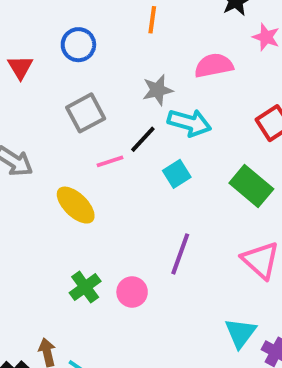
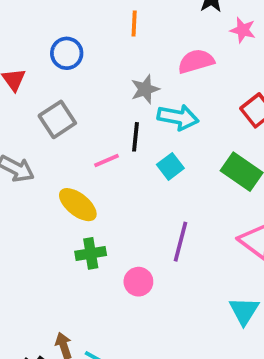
gray square: (86, 113) -> (57, 119), moved
black line: (143, 139) -> (135, 137), turned -32
green cross: (85, 287) -> (91, 253), moved, turned 32

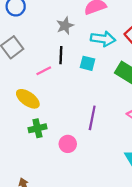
cyan arrow: (178, 117) -> (103, 39), moved
cyan square: (170, 166) -> (88, 63), moved, turned -35

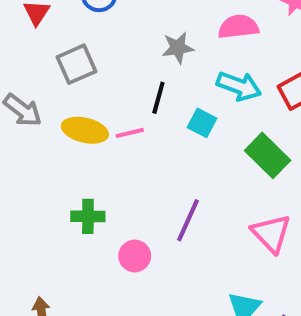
pink line: (44, 71) -> (130, 133), moved
yellow ellipse: (28, 99) -> (85, 130), moved, turned -35

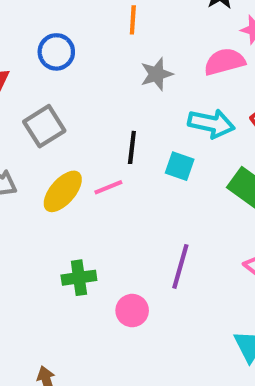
pink semicircle: (238, 27) -> (224, 62), moved
gray star: (178, 48) -> (157, 74), moved
yellow ellipse: (85, 130) -> (63, 191), turned -54

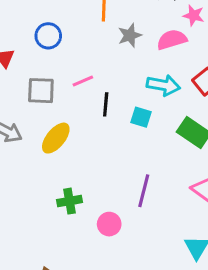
gray star: (157, 74) -> (130, 35), moved
gray square: (44, 126) -> (41, 91), turned 36
pink line: (108, 187) -> (83, 81), moved

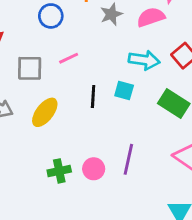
blue circle: (48, 36) -> (51, 16), moved
black line: (106, 104) -> (93, 97), moved
pink circle: (109, 224) -> (94, 169), moved

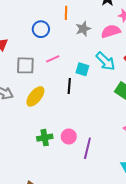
cyan arrow: (144, 60) -> (105, 61), turned 35
cyan square: (124, 91) -> (82, 69), moved
purple line: (128, 159) -> (87, 148), moved

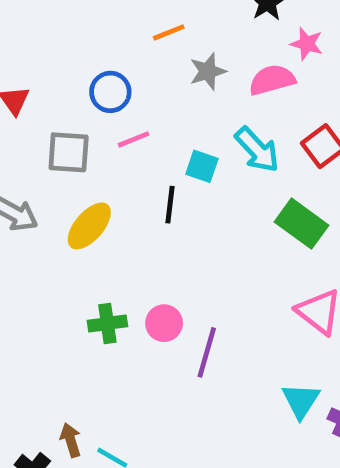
orange line: (66, 13) -> (169, 32), turned 64
blue circle: (41, 29) -> (110, 92), moved

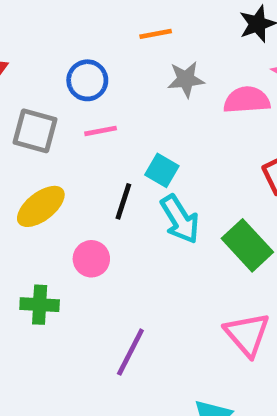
cyan arrow: (257, 150) -> (180, 219), moved
pink circle: (164, 323) -> (91, 259), moved

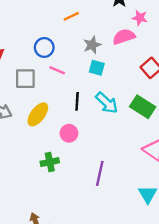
gray star: (186, 79) -> (92, 45), moved
pink line: (101, 131) -> (57, 70), turned 49
cyan square: (162, 170) -> (97, 68), moved

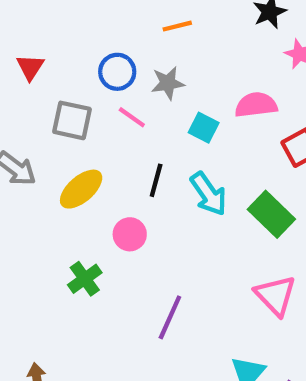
pink semicircle: (124, 37) -> (256, 105), moved
gray star: (92, 45) -> (168, 83), moved
green cross: (50, 162) -> (85, 279), turned -36

